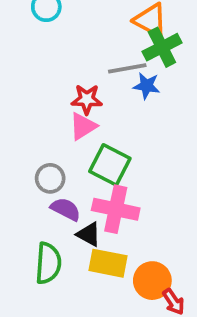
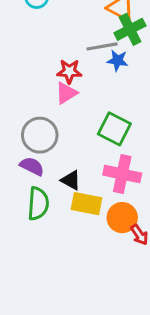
green square: (110, 165) -> (114, 129), moved
gray circle: (50, 178) -> (40, 135), size x1.5
purple semicircle: (66, 209) -> (32, 166), moved
pink cross: (116, 209) -> (122, 174), moved

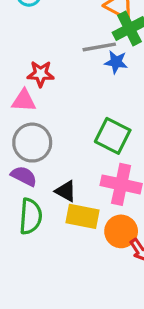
red star: (69, 71) -> (41, 74), moved
pink triangle: (66, 93) -> (24, 101), moved, turned 35

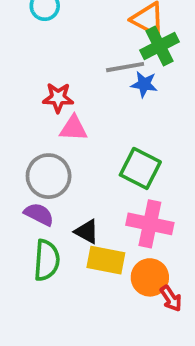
pink triangle: (24, 101) -> (73, 128), moved

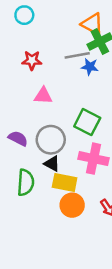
red star: (58, 98) -> (32, 60), moved
gray circle: (49, 176) -> (51, 140), moved
purple semicircle: (39, 214) -> (18, 138), moved
orange circle: (150, 277) -> (72, 205), moved

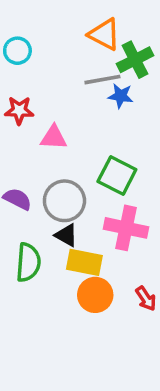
cyan circle: (24, 15) -> (17, 51), moved
orange triangle: (92, 24) -> (104, 34), moved
red star: (32, 60) -> (19, 110), moved

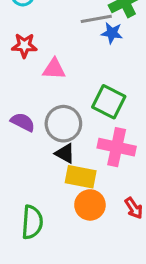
green semicircle: (28, 262) -> (32, 222), moved

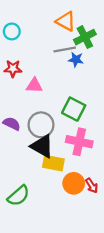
black triangle: (65, 153) -> (42, 146), size x1.6
orange circle: (90, 205) -> (74, 183), moved
green semicircle: (32, 222) -> (19, 196), turned 45

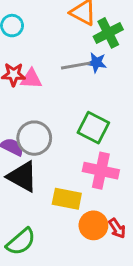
gray line: (65, 49) -> (76, 66), moved
pink triangle: (34, 85) -> (31, 79), moved
gray circle: (41, 125) -> (34, 138), moved
black triangle: (42, 146) -> (22, 177), moved

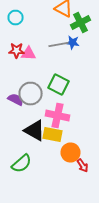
green square: (93, 128) -> (58, 84), moved
pink cross: (101, 171) -> (58, 116), moved
black triangle: (22, 177) -> (34, 130), moved
red arrow: (117, 228) -> (82, 166), moved

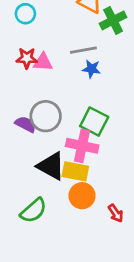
blue star: (72, 42) -> (91, 69), moved
green square: (58, 84) -> (94, 122), moved
orange circle: (70, 152) -> (82, 196), moved

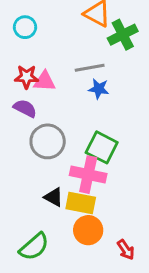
purple semicircle: (25, 124) -> (25, 108), moved
black triangle: (51, 166) -> (54, 197), size x0.6

